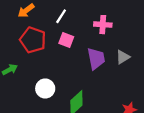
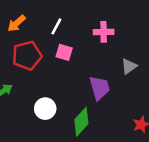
red pentagon: (33, 40) -> (27, 55), turned -30
purple trapezoid: (96, 59) -> (100, 88), moved

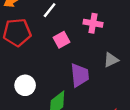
pink square: (64, 52) -> (61, 40), moved, turned 35

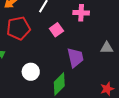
gray triangle: (111, 60) -> (107, 48), moved, turned 32

